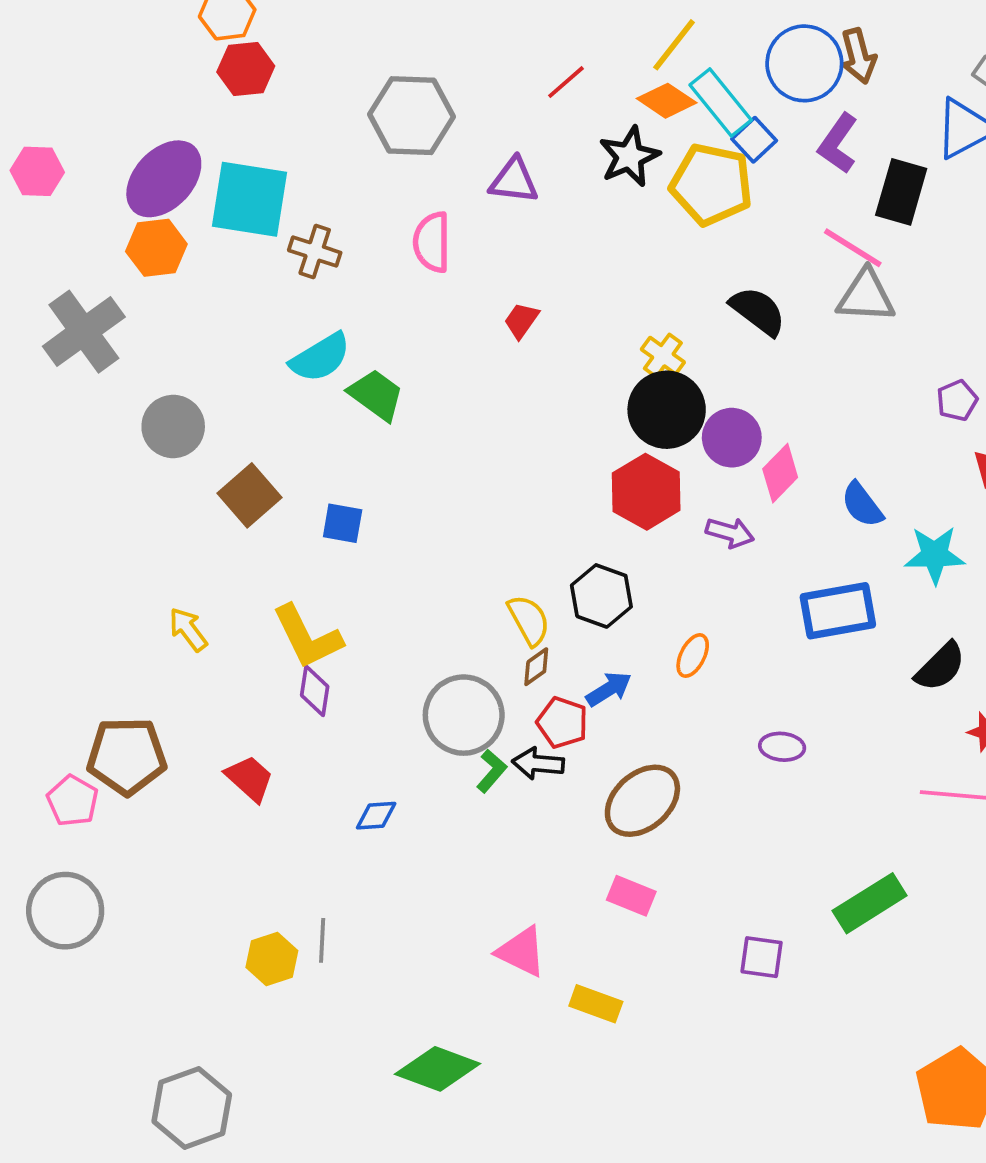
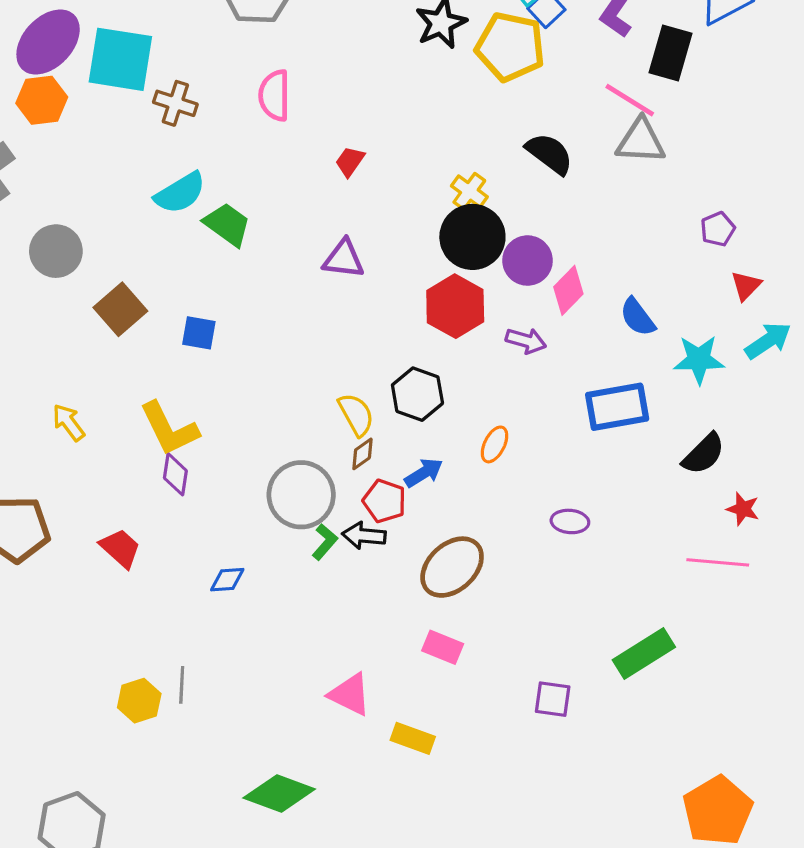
purple triangle: (514, 181) -> (344, 259), moved

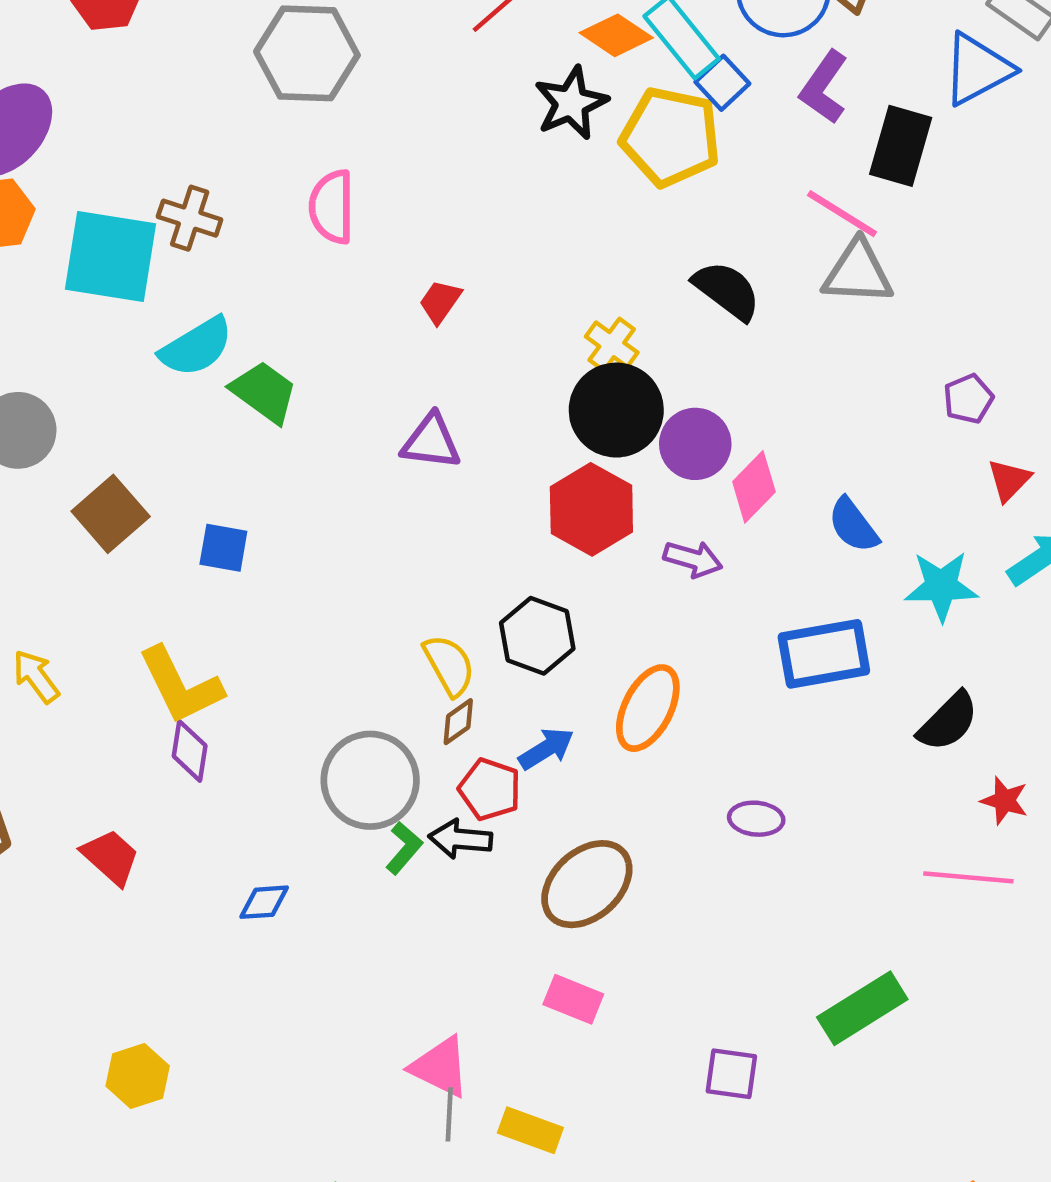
cyan square: (120, 59) -> (111, 257), moved
orange ellipse: (494, 444) -> (648, 708), size x1.6
gray line: (182, 685) -> (449, 1114), moved

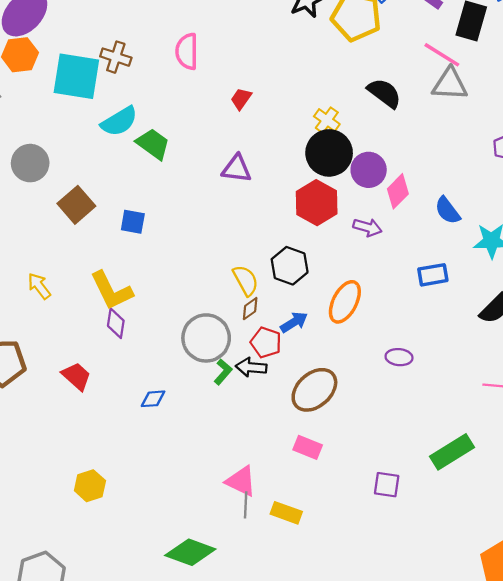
blue rectangle: (824, 654) -> (433, 275), size x0.7

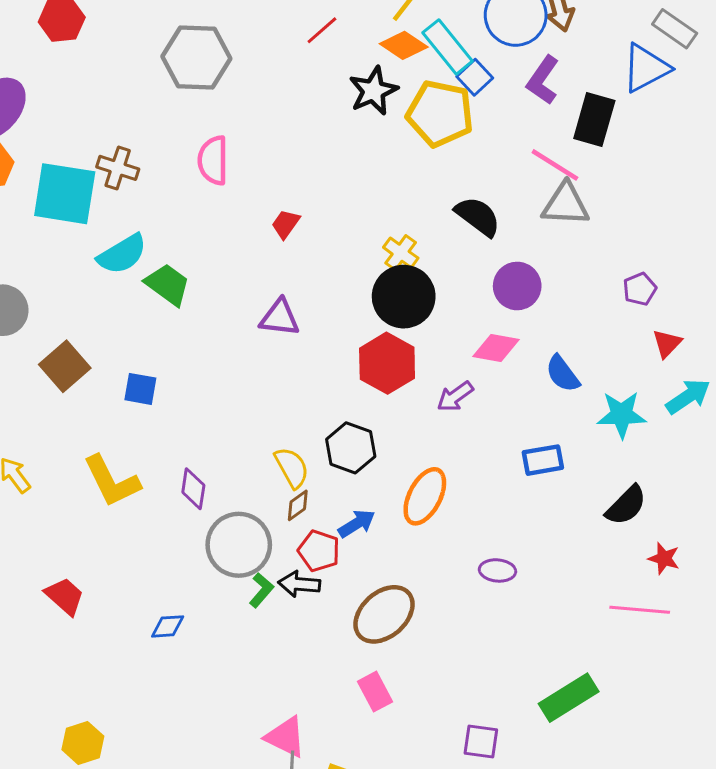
purple circle: (369, 170) -> (517, 286), moved
pink diamond: (398, 191) -> (496, 348), turned 56
purple arrow: (367, 227) -> (455, 396), turned 128
purple diamond: (116, 323) -> (193, 489), moved
pink rectangle: (308, 447) -> (375, 692), turned 40

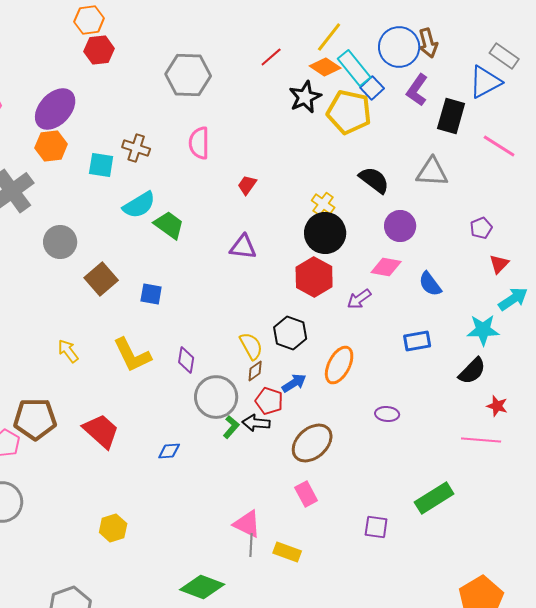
pink line: (555, 165) -> (499, 146), moved
cyan square: (65, 194) -> (101, 165), size x0.6
cyan star: (622, 415) -> (483, 330), moved
red trapezoid: (65, 596) -> (101, 431), size x1.4

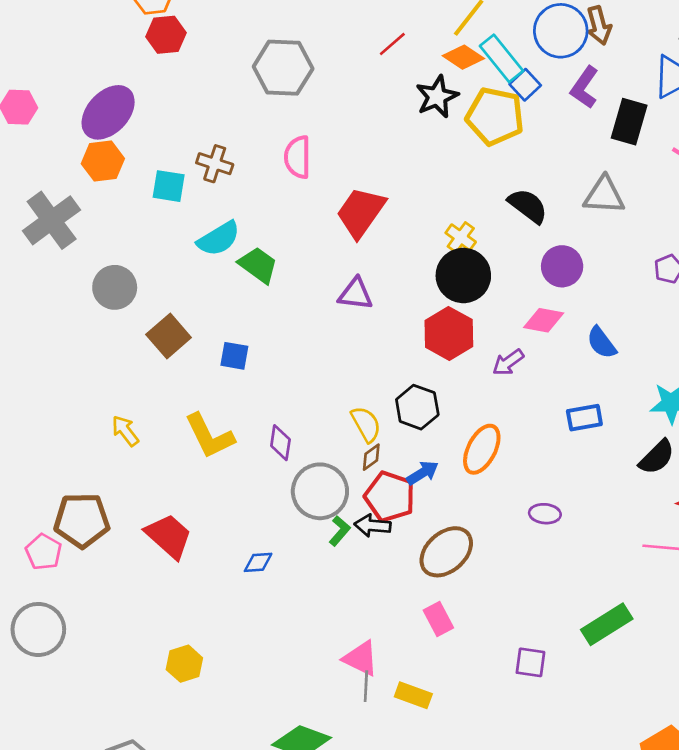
red trapezoid: (247, 185) -> (361, 212), size x2.0
red pentagon: (269, 401) -> (390, 497), size x1.4

